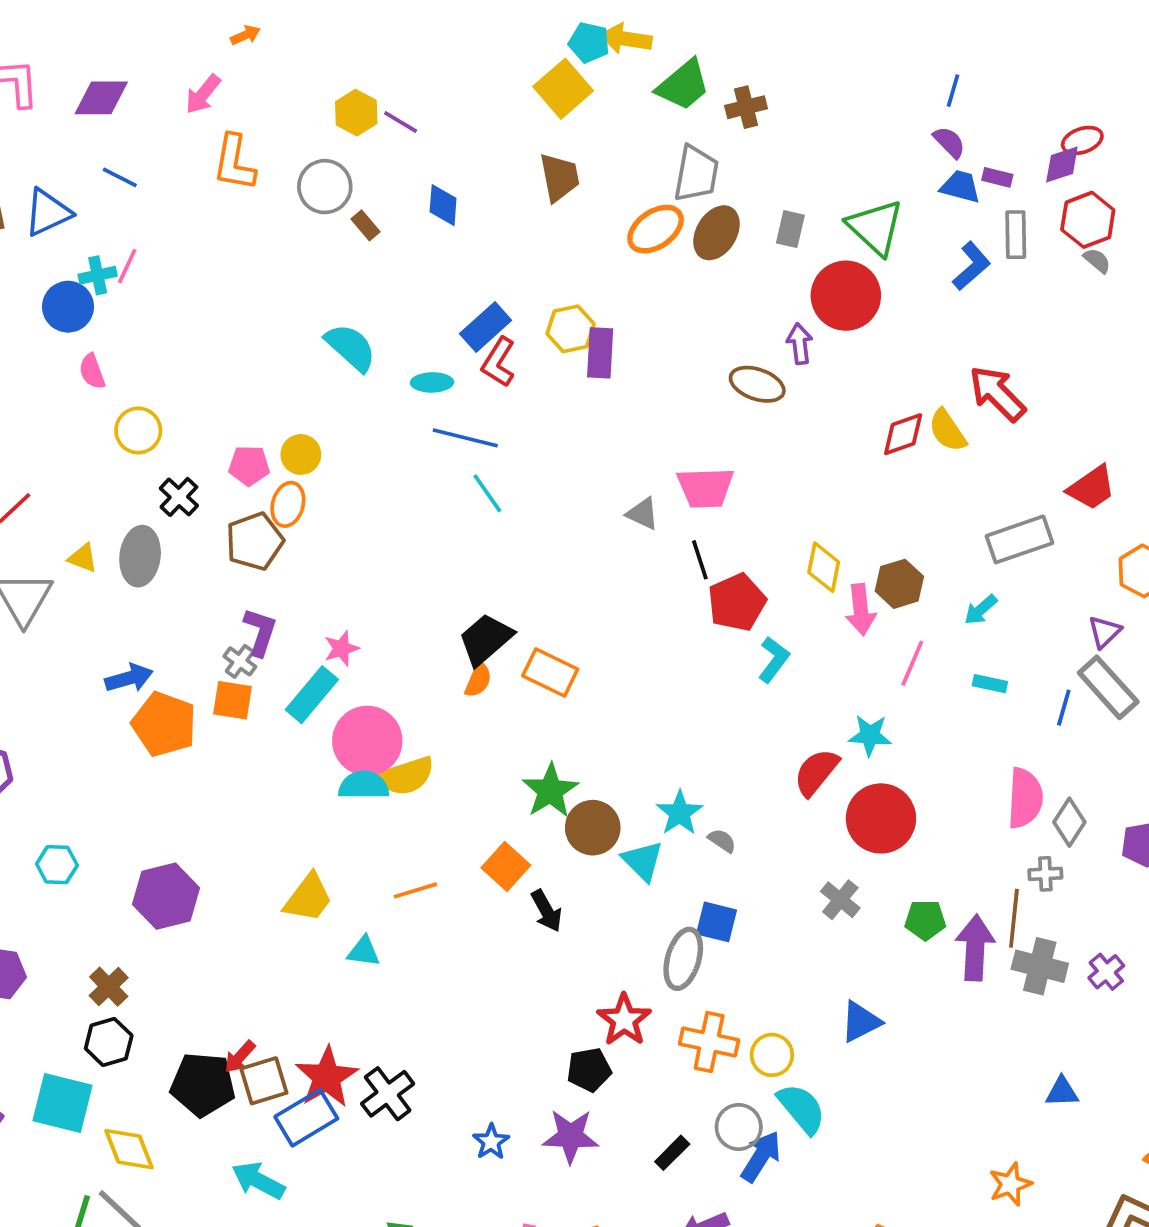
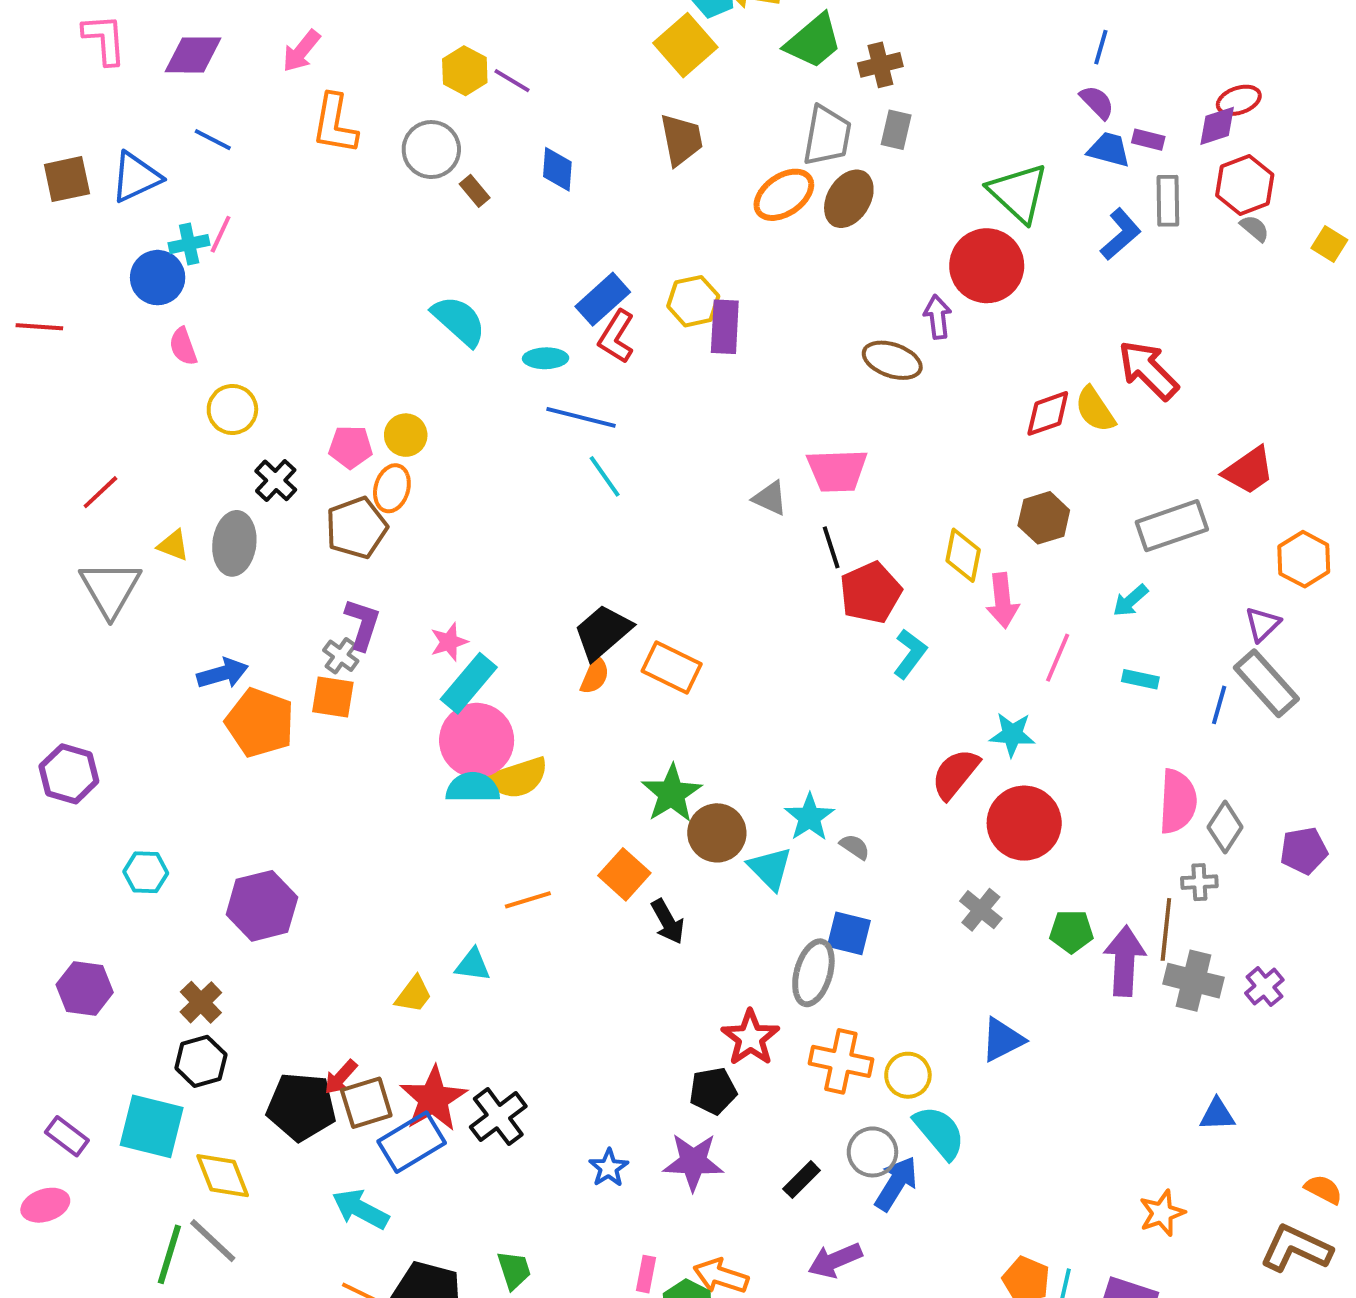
gray rectangle: (790, 229) -> (896, 130), moved
brown hexagon: (899, 584) -> (1044, 518), moved
cyan rectangle: (312, 695) -> (469, 683), moved
yellow trapezoid: (308, 898) -> (414, 994), moved, size x0.7

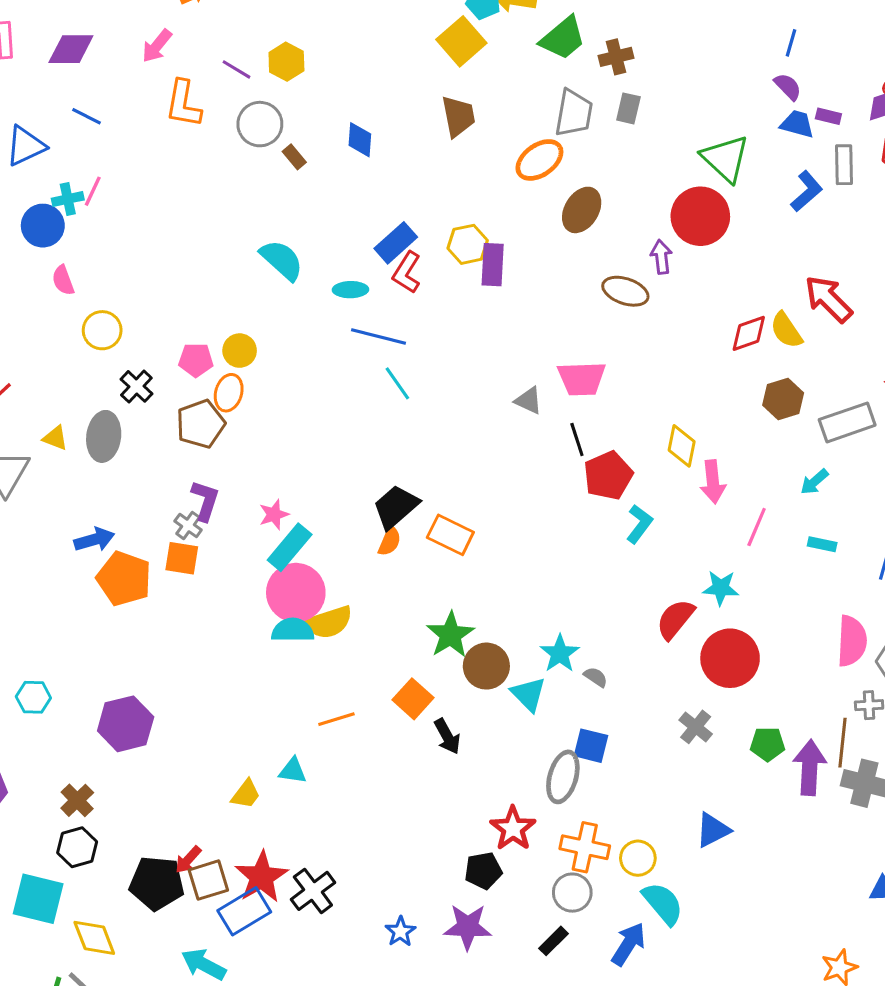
purple line: (512, 81) -> (236, 69), moved
brown ellipse: (849, 199) -> (582, 210), moved
brown hexagon: (1044, 518) -> (783, 399), moved
gray circle: (872, 1152) -> (572, 893), moved

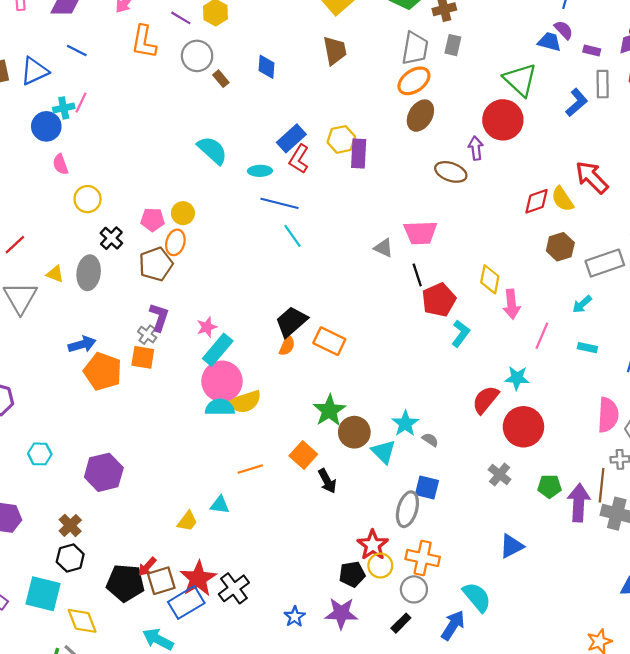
blue trapezoid: (797, 124) -> (549, 42), moved
orange ellipse: (539, 160) -> (414, 81), moved
yellow circle: (638, 858) -> (380, 566), moved

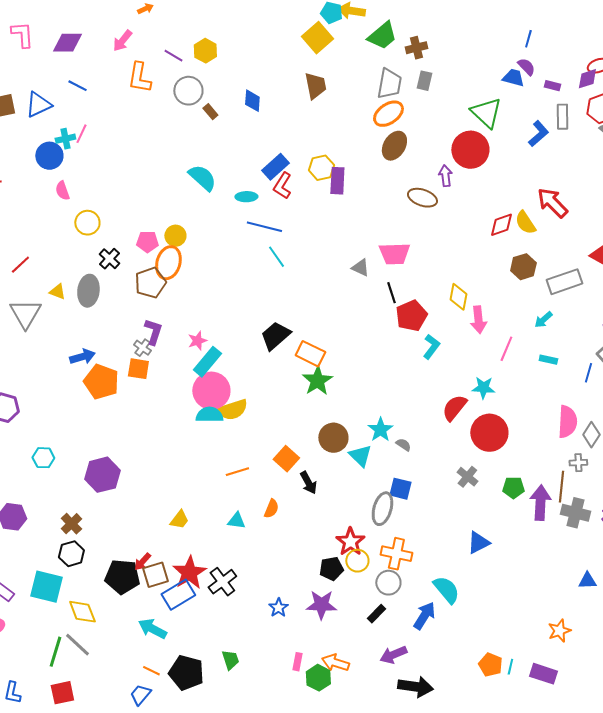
orange ellipse: (175, 242) -> (168, 263), size x1.4
orange semicircle: (287, 345) -> (271, 509), moved
green star: (329, 411) -> (317, 381), moved
cyan triangle: (220, 505) -> (236, 521), moved

